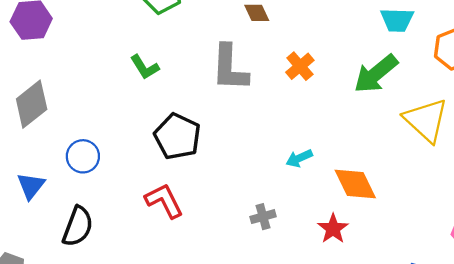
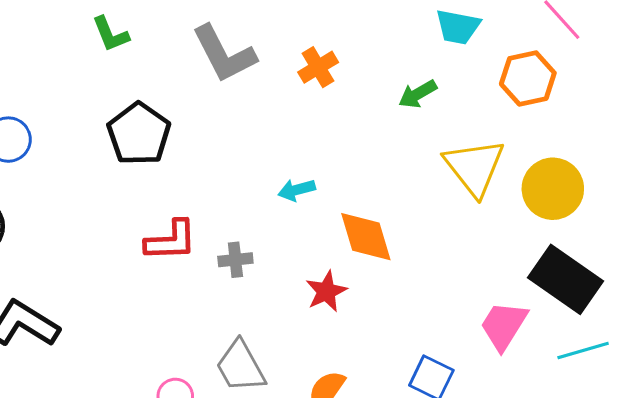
gray L-shape: (230, 68) -> (224, 54), turned -39
green arrow: (376, 74) -> (418, 94), size x0.6
red L-shape: (164, 201) -> (171, 241), moved, turned 105

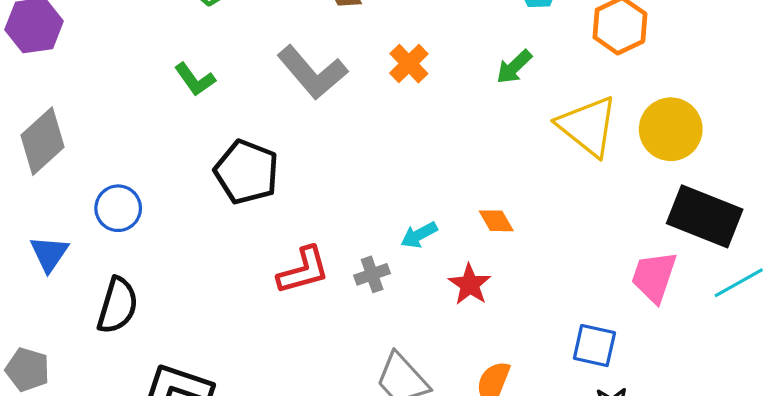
cyan arrow: (297, 190) -> (419, 235), moved
orange diamond: (366, 237) -> (496, 221), size x0.6

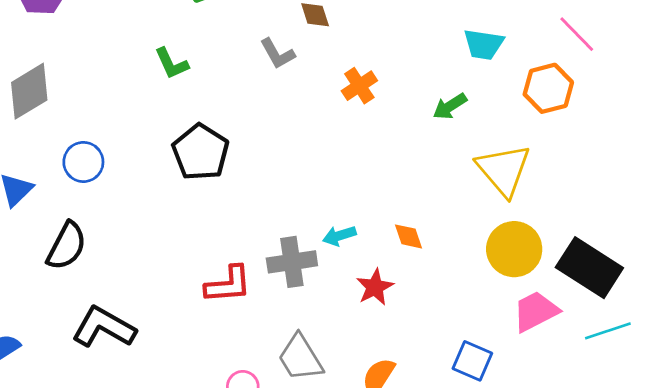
gray L-shape: (312, 72) -> (277, 54), moved, size x0.6
yellow circle: (671, 129) -> (514, 249), moved
red L-shape: (303, 270) -> (228, 284), moved
gray cross: (372, 274) -> (292, 262), size x1.6
pink trapezoid: (654, 277) -> (536, 311), turned 33

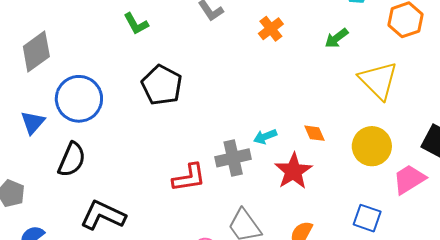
blue circle: (83, 162) -> (79, 99), size x1.6
yellow circle: (514, 249) -> (372, 146), moved
red star: (375, 287) -> (293, 171), size x1.4

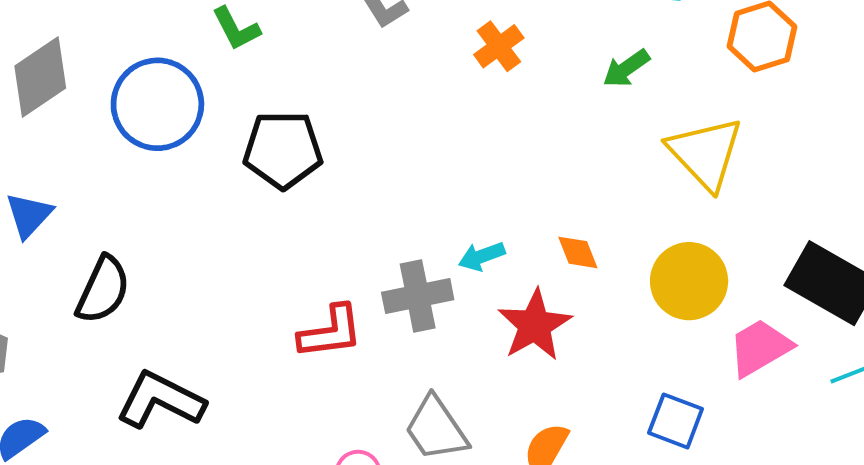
black pentagon: (162, 85) -> (283, 150), turned -30
blue circle: (79, 99) -> (157, 104), moved

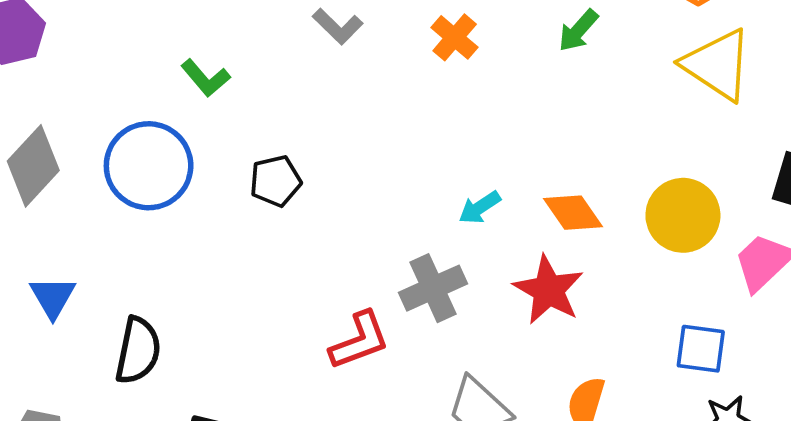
black pentagon: (283, 150) -> (275, 181), size x0.7
yellow triangle: (705, 153) -> (717, 65), moved
orange diamond: (578, 252) -> (573, 213), size x1.4
cyan arrow: (482, 256) -> (480, 208), moved

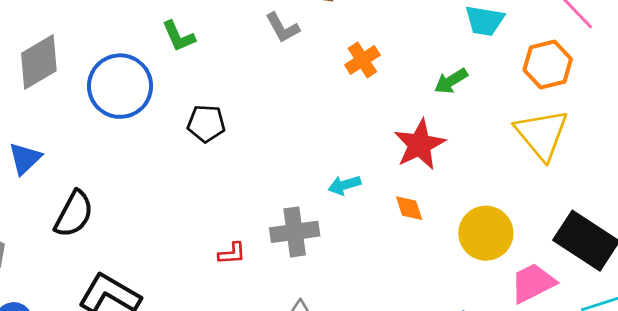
orange diamond: (573, 213) -> (409, 208), size x0.7
red star: (549, 290) -> (420, 145), moved
red L-shape: (359, 341) -> (232, 253), size x0.6

